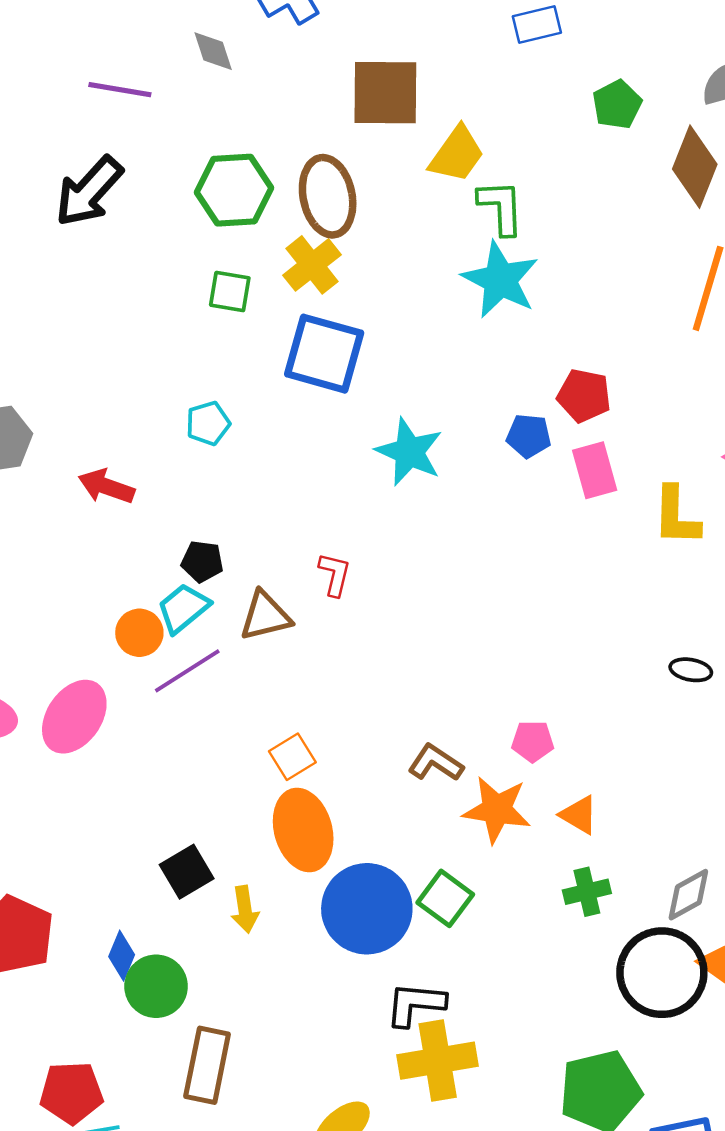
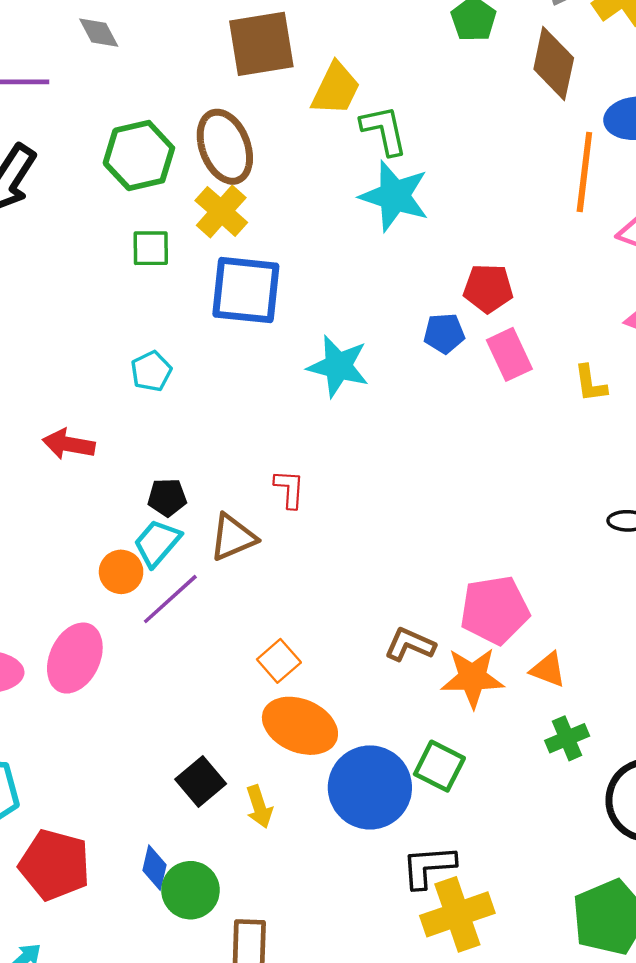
yellow L-shape: (676, 516) -> (590, 384), size x0.7
pink pentagon: (533, 741) -> (495, 610), size x1.8
orange ellipse: (303, 830) -> (300, 726), turned -42

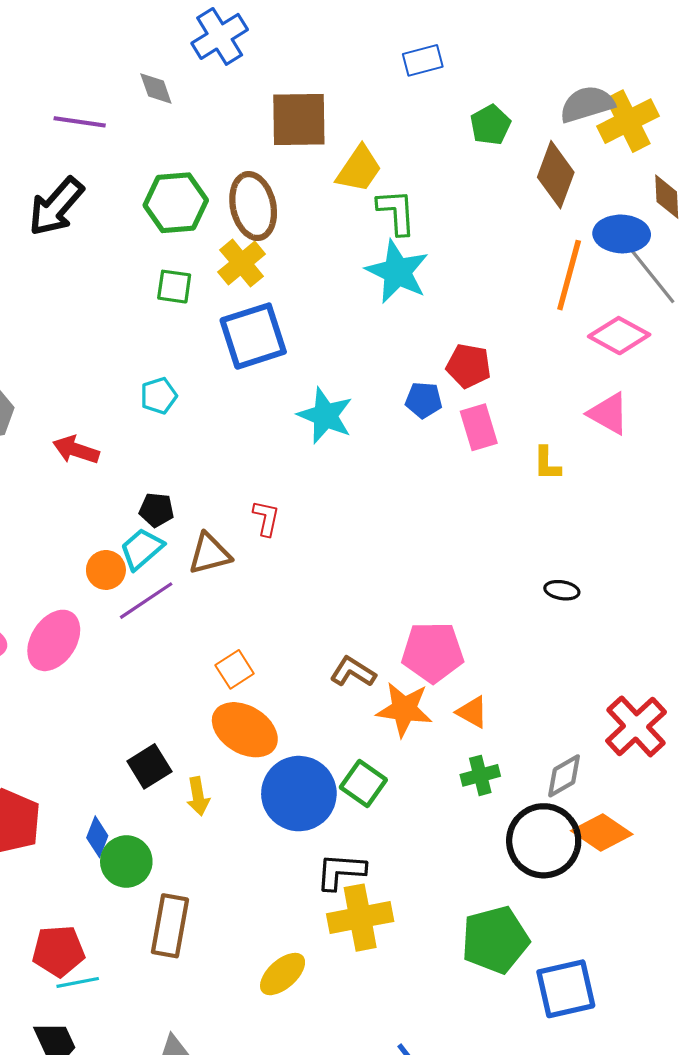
blue square: (246, 290) -> (253, 336), turned -32

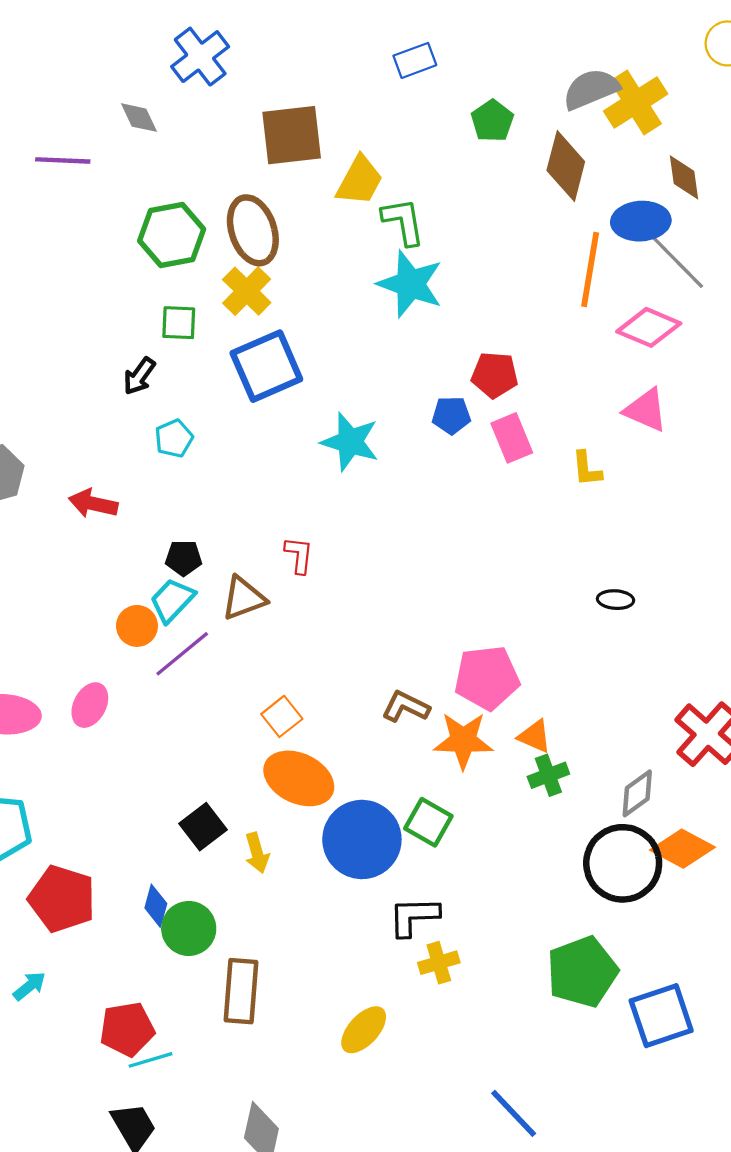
black arrow: (56, 207) -> (139, 376), moved, size x0.6
pink ellipse: (54, 640) -> (90, 705), size x0.7
green cross: (480, 775) -> (548, 775), moved
yellow cross: (360, 918) -> (439, 963), size x0.6

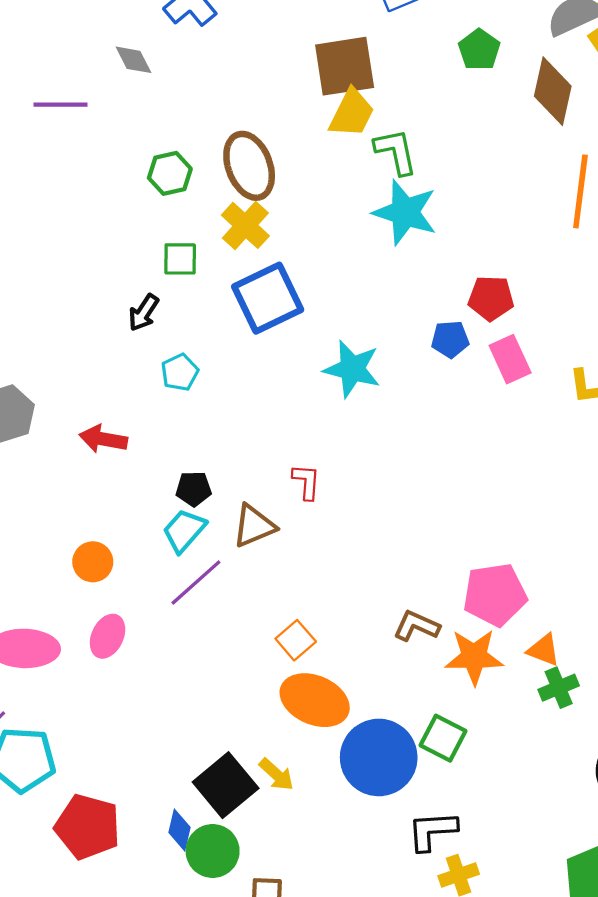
brown square: (292, 135) -> (345, 66), moved
green hexagon: (172, 235) -> (170, 173), size x0.7
orange circle: (137, 626) -> (93, 562), moved
black square: (203, 827) -> (226, 785), moved, size x1.4
yellow arrow: (257, 853) -> (276, 775), turned -30

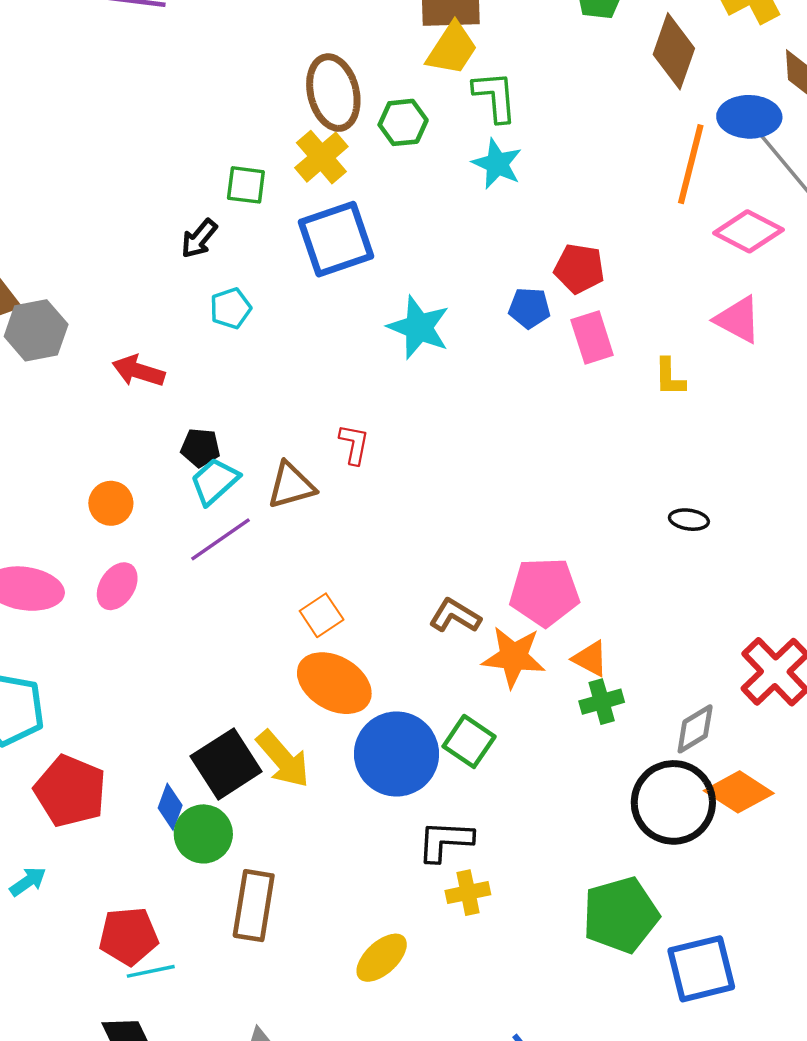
green hexagon: (170, 173) -> (403, 122), moved
cyan star: (405, 212) -> (497, 164), size x0.7
black pentagon: (194, 489) -> (200, 448), moved
yellow arrow: (276, 775) -> (283, 759), size x1.5

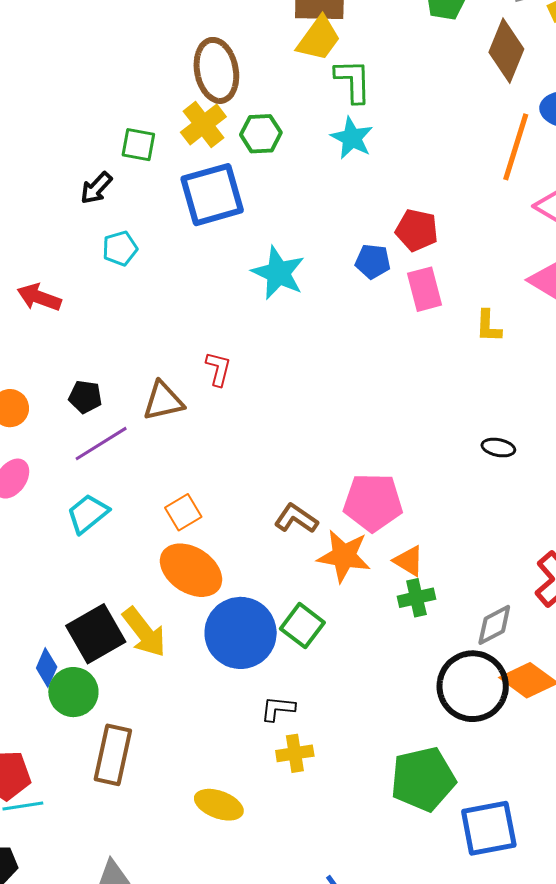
green hexagon: (403, 122) -> (261, 134), moved
black pentagon: (200, 448) -> (85, 397), moved
cyan trapezoid: (214, 481) -> (88, 514), moved
black L-shape: (445, 841) -> (278, 709), size x0.7
yellow ellipse: (382, 958) -> (219, 805), turned 60

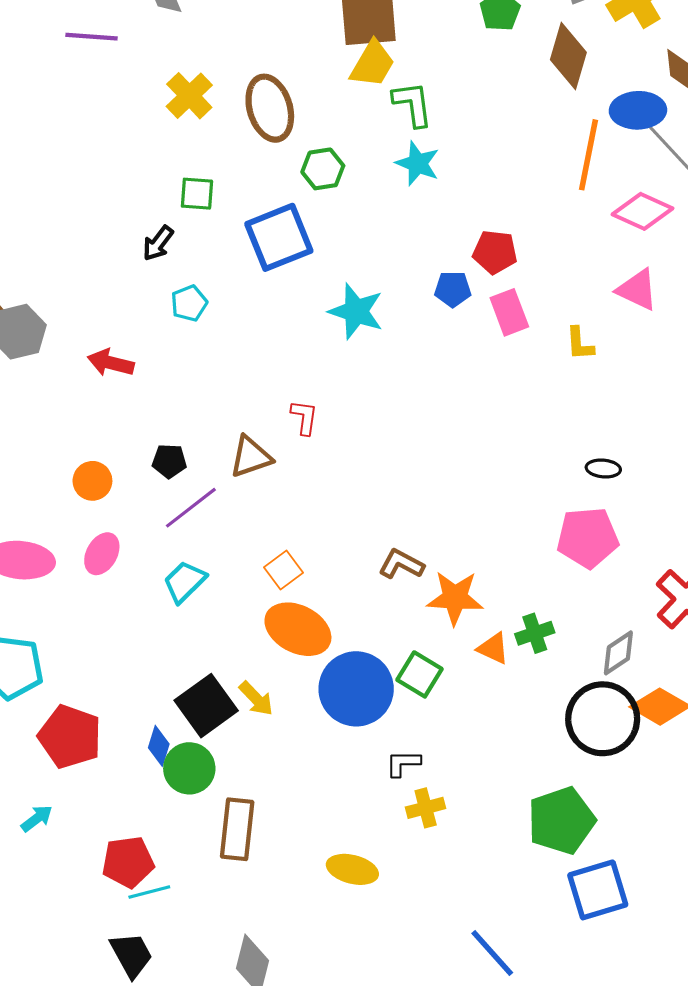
yellow cross: (203, 124) -> (189, 96), moved
pink pentagon: (373, 502) -> (588, 538), moved
orange triangle: (409, 561) -> (493, 648), moved
yellow arrow: (144, 632) -> (256, 699), size x0.7
blue square: (489, 828) -> (598, 890), moved

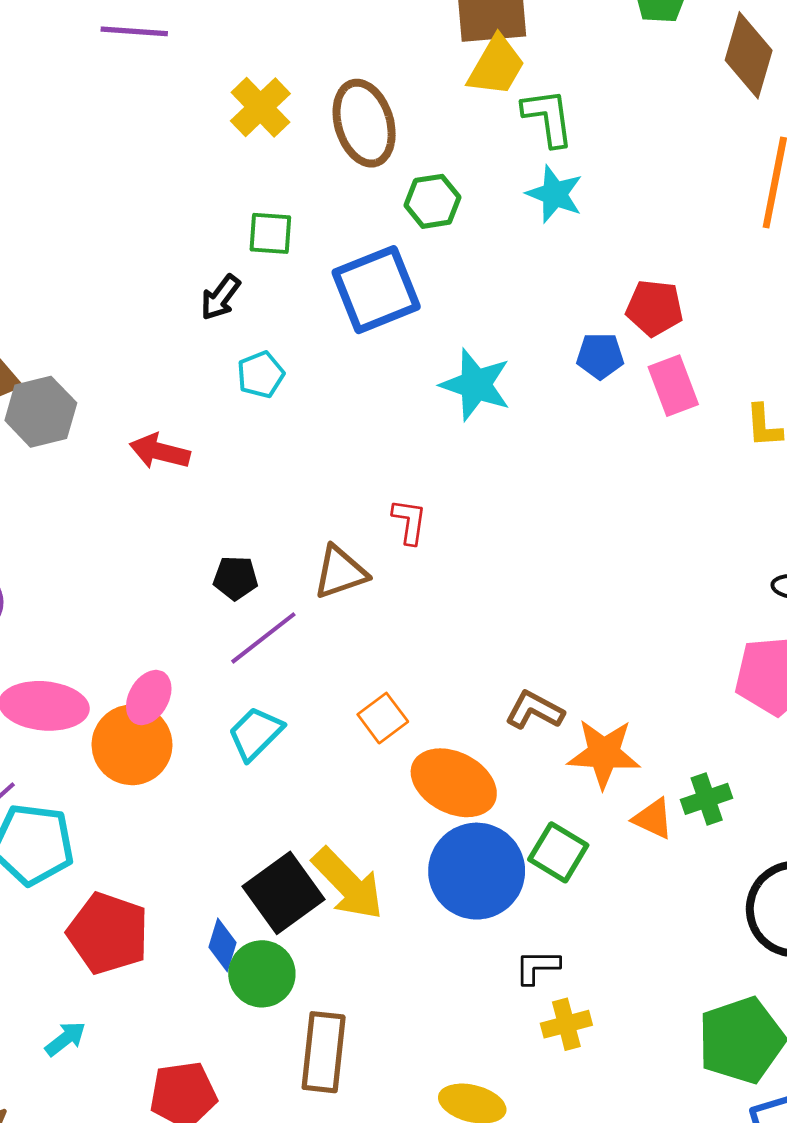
orange circle: (92, 481) -> (132, 745), moved, size x1.6
orange ellipse: (298, 629) -> (454, 783), moved
yellow arrow: (256, 699) -> (348, 884), size x1.6

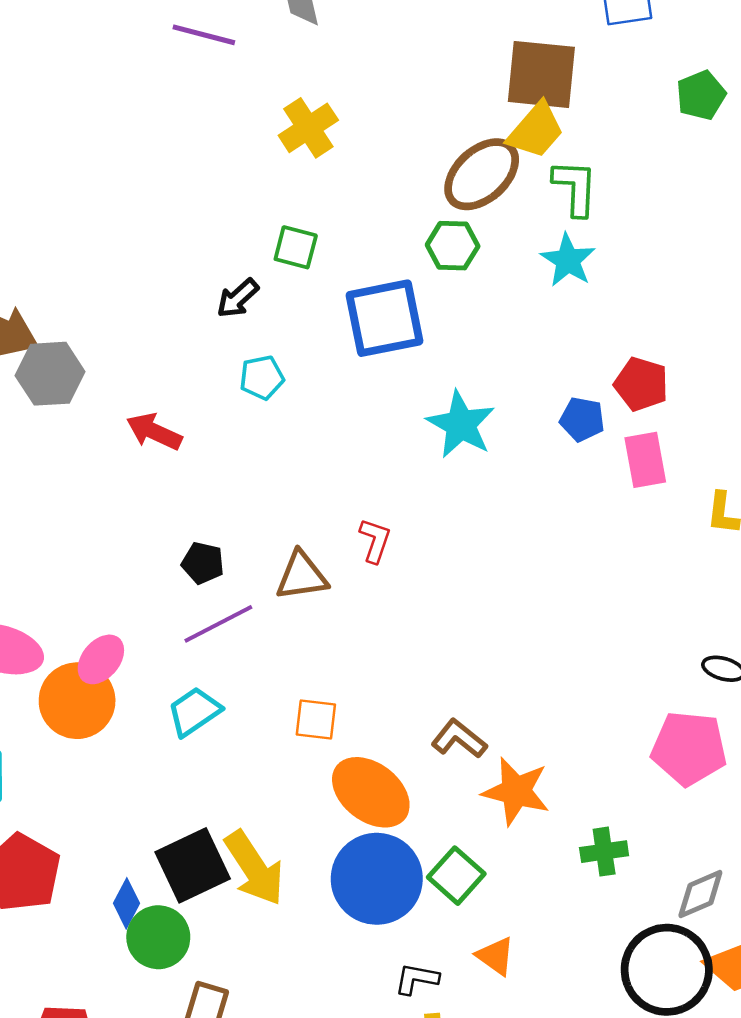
brown ellipse: (364, 123) -> (482, 174), moved, turned 54
orange square: (383, 718) -> (316, 719), turned 33
orange triangle: (653, 819) -> (496, 956), moved

